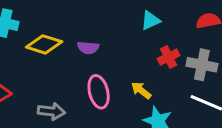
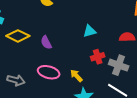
purple semicircle: (88, 48) -> (46, 42), turned 48
pink ellipse: (99, 92) -> (49, 72), turned -70

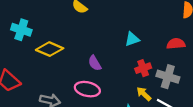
purple semicircle: (46, 42) -> (95, 63), moved
yellow arrow: (76, 76) -> (144, 94), moved

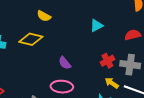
cyan triangle: (132, 39) -> (96, 26), moved
yellow diamond: (50, 49) -> (31, 39), moved

